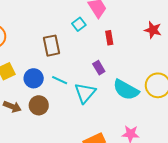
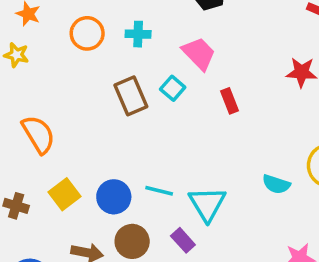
brown rectangle: (52, 46) -> (131, 96), moved
purple rectangle: (99, 68) -> (183, 240), moved
cyan semicircle: (126, 90) -> (276, 184), size x0.6

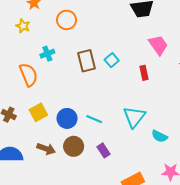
cyan cross: (138, 34) -> (47, 54), moved, turned -32
pink trapezoid: (199, 53) -> (158, 45), moved
cyan semicircle: (276, 184) -> (159, 136), moved
cyan triangle: (207, 204) -> (134, 117), moved

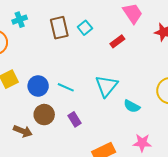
red rectangle: (144, 73) -> (117, 41), turned 64
brown arrow: (46, 149) -> (23, 131), moved

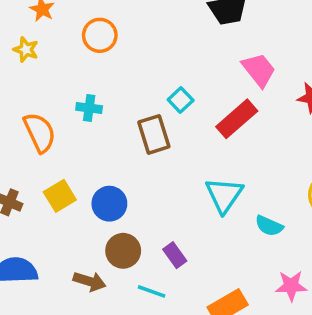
cyan cross: (20, 20) -> (89, 108), moved, turned 32
brown rectangle: (59, 28) -> (154, 134), moved
red rectangle: (117, 41) -> (237, 119), size x1.6
cyan line: (66, 87) -> (152, 291), moved

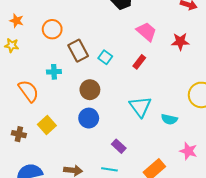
red rectangle: (237, 119) -> (139, 62), size x0.6
brown rectangle: (154, 134) -> (78, 51), moved
blue circle: (109, 204) -> (89, 118), moved
brown circle: (123, 251) -> (90, 90), moved
pink star: (291, 286) -> (188, 151), turned 30

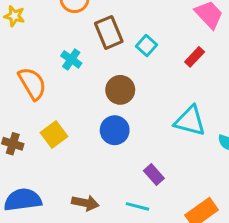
cyan cross: (54, 72) -> (71, 59), turned 32
cyan triangle: (140, 107) -> (190, 121), turned -45

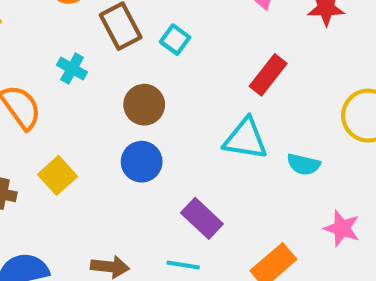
red rectangle: (195, 57) -> (268, 75), moved, size x1.4
purple rectangle: (154, 175) -> (202, 218), size x1.4

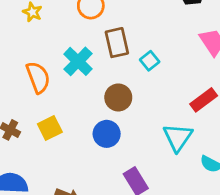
cyan cross: (72, 69) -> (78, 61), size x1.5
cyan triangle: (245, 139) -> (178, 137), turned 40

